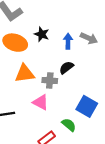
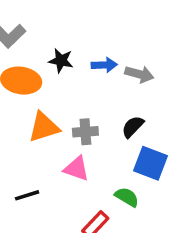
gray arrow: (89, 38) -> (139, 74), moved
blue arrow: (68, 41) -> (104, 65), turned 96
black semicircle: (66, 68) -> (133, 127), moved

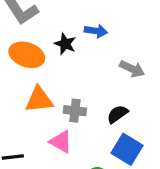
blue arrow: (104, 65) -> (96, 31), moved

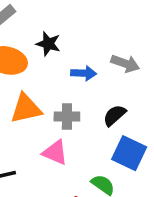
blue arrow: (96, 31) -> (84, 73), moved

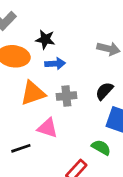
blue arrow: (84, 73) -> (55, 64), moved
pink triangle: (55, 153) -> (48, 128), moved

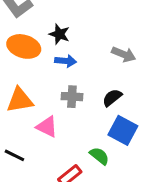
orange triangle: (33, 93) -> (20, 100), moved
black line: (21, 148) -> (14, 155), moved, turned 36

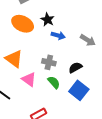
blue arrow: (66, 61) -> (58, 35), moved
orange triangle: (20, 100) -> (14, 59), turned 36
green semicircle: (99, 156) -> (54, 82), moved

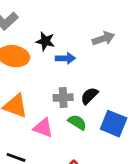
gray arrow: (88, 40) -> (103, 38), moved, turned -35
black semicircle: (75, 68) -> (89, 96), moved

